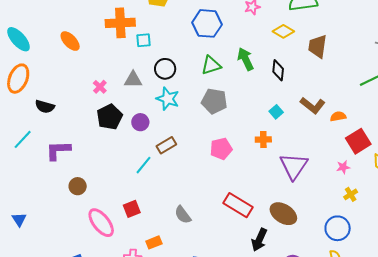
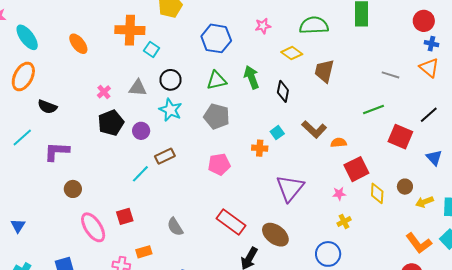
cyan square: (144, 40) -> (152, 49), turned 35
orange cross: (263, 140) -> (260, 148), moved
blue triangle: (19, 219) -> (18, 226), moved

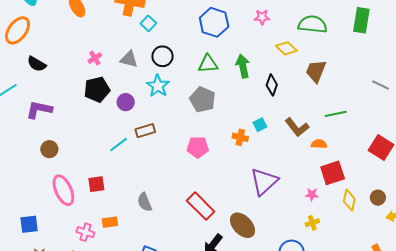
green line: (374, 109) -> (336, 114), moved

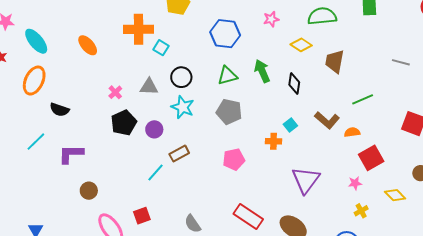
yellow diamond: (349, 200) -> (395, 195), moved, turned -45

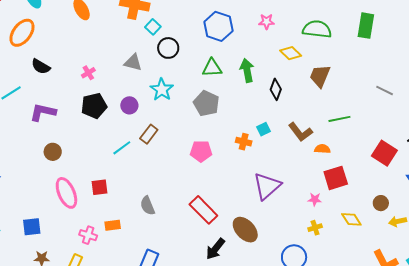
black circle: (181, 77) -> (168, 48), moved
pink cross: (115, 92) -> (88, 73), moved
black pentagon: (124, 123) -> (94, 106), moved
brown rectangle: (179, 154) -> (149, 134), turned -36

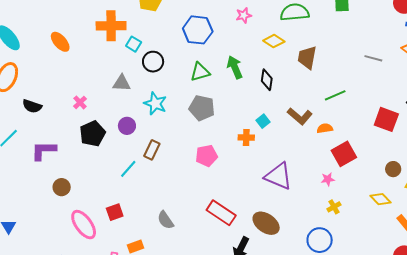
purple triangle: (267, 186) -> (278, 176), turned -44
yellow diamond: (351, 219) -> (381, 199), moved

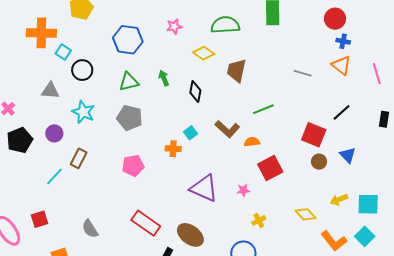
green arrow: (235, 67) -> (164, 78), size x0.7
brown circle: (393, 169) -> (319, 162), moved
pink star: (328, 179) -> (243, 190), moved

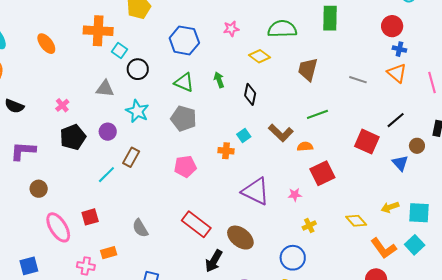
brown trapezoid: (236, 70) -> (308, 69), moved
green triangle: (129, 82) -> (184, 82), turned 35
brown circle: (319, 162) -> (417, 146), moved

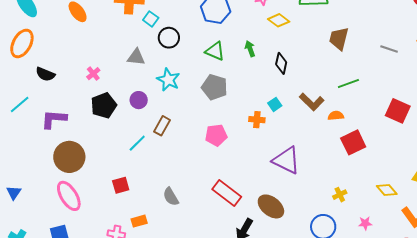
yellow diamond: (260, 56) -> (279, 20), moved
brown circle: (39, 189) -> (69, 157), size x1.8
pink star: (295, 195) -> (365, 223), moved
pink ellipse: (58, 227) -> (69, 196), moved

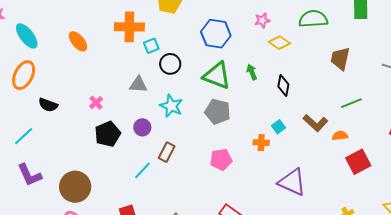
cyan square: (151, 19) -> (151, 46), turned 35
green triangle: (215, 51) -> (217, 76), size x1.4
purple L-shape: (54, 119) -> (29, 175), moved, turned -116

